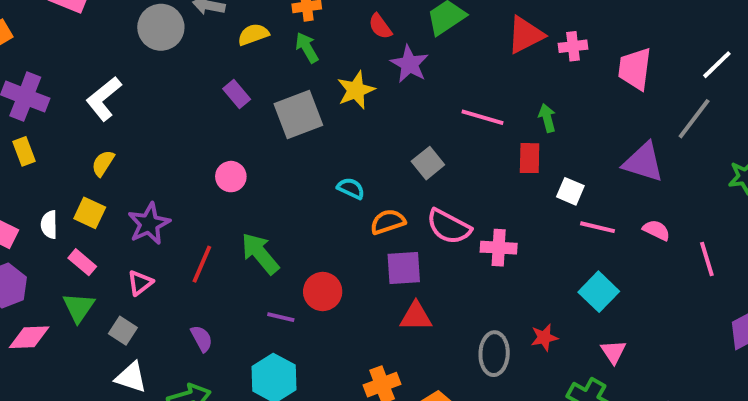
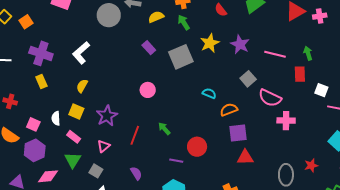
purple star: (409, 64) -> (240, 44), moved
pink semicircle: (449, 227) -> (270, 98), moved
green arrow: (260, 253) -> (164, 129), size x0.6

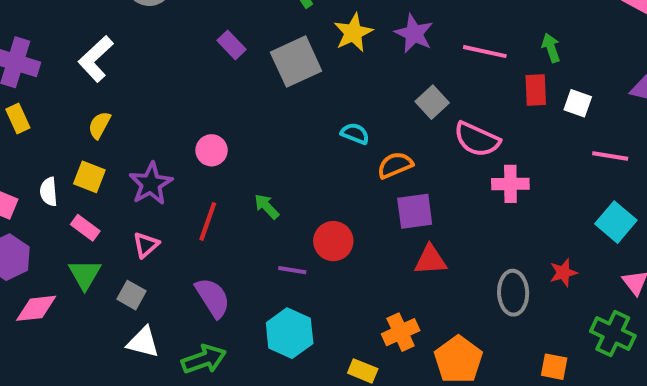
pink circle: (148, 90) -> (212, 150), moved
white square: (321, 90) -> (578, 103), moved
purple semicircle: (136, 173) -> (213, 298), size x1.5

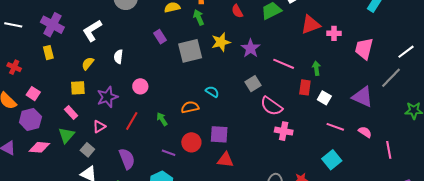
orange semicircle: (395, 165) -> (190, 107), moved
yellow square: (89, 177) -> (78, 88), turned -35
white semicircle: (49, 192) -> (118, 57), moved
purple square: (415, 211) -> (219, 134), moved
red triangle: (430, 260) -> (225, 160), moved

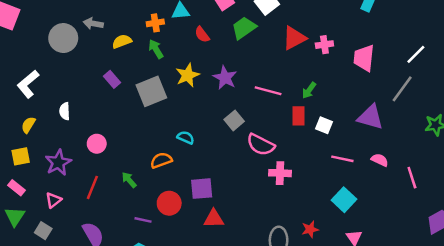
green arrow: (316, 68) -> (309, 90), turned -128

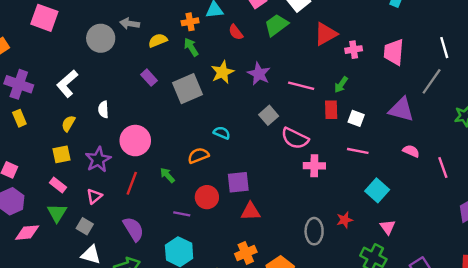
pink cross: (324, 45) -> (354, 50), moved
white line: (416, 54) -> (444, 48), turned -60
pink circle: (97, 144) -> (135, 141), size x1.6
pink line: (342, 159) -> (358, 151), moved

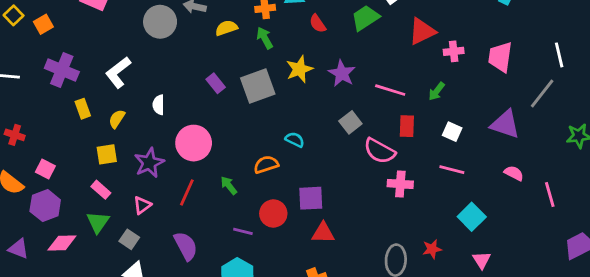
purple rectangle: (149, 78) -> (216, 83), moved
red rectangle: (331, 110) -> (407, 126), moved
yellow rectangle: (19, 118) -> (83, 109), moved

